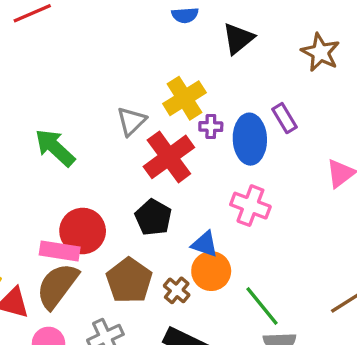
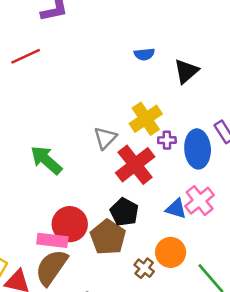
pink cross: (250, 206) -> (200, 201), turned 32
blue triangle: (205, 244) -> (176, 209), moved
brown pentagon: (129, 281) -> (108, 237), moved

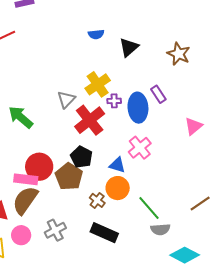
blue triangle: (176, 209) -> (117, 165), moved

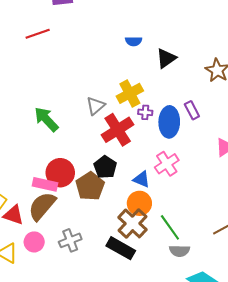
brown cross: (97, 200) -> (132, 223), moved, size x1.8

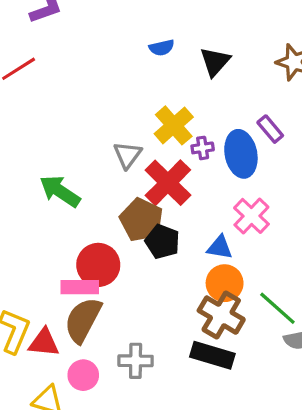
brown pentagon: (90, 186) -> (141, 220), moved
gray cross: (70, 240) -> (136, 361), turned 35

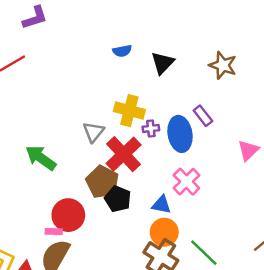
yellow cross: (174, 125) -> (129, 111), turned -36
pink rectangle: (80, 287) -> (54, 232), size x0.6

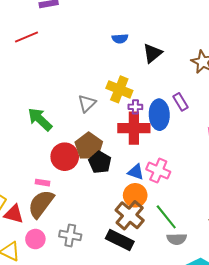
red cross: (124, 154) -> (134, 128), moved, turned 36
pink cross: (186, 182) -> (158, 171), moved, turned -30
red circle: (68, 215) -> (65, 157), moved

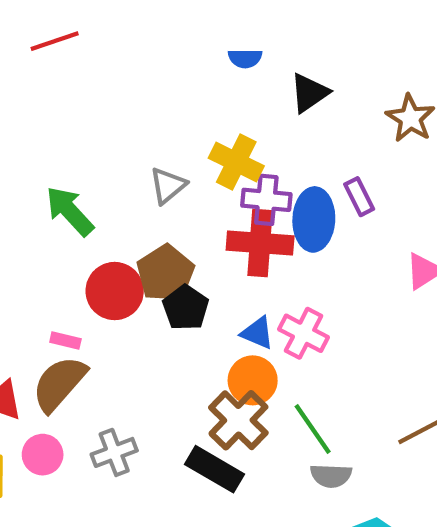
purple cross: (135, 107) -> (266, 200), size x1.6
gray cross: (70, 235) -> (114, 452), turned -35

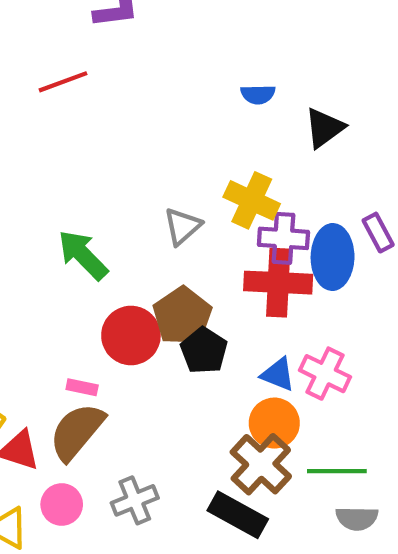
green line: (313, 429) -> (337, 471), turned -54

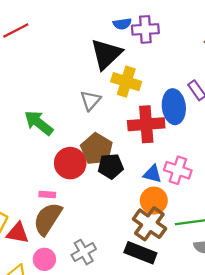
black triangle: (324, 128) -> (106, 54), moved, size x1.4
purple cross: (283, 238) -> (145, 29), moved
black pentagon: (204, 351) -> (111, 166), turned -30

